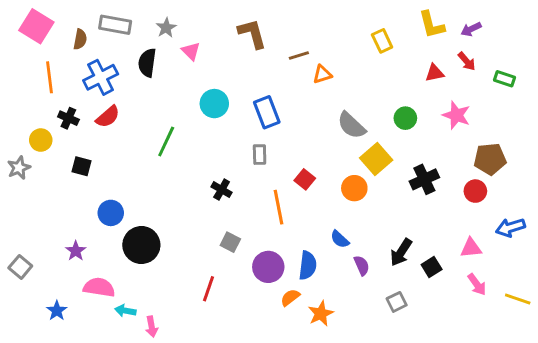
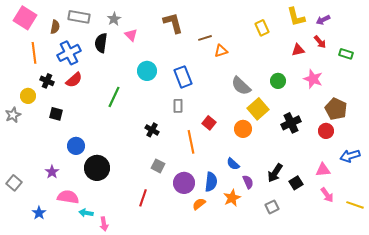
brown pentagon: (490, 159) -> (336, 109), turned 30
orange star: (321, 314) -> (232, 198), moved

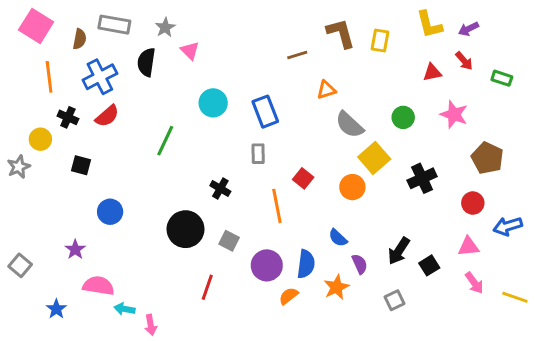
brown L-shape: (173, 23) -> (341, 33), moved
yellow rectangle: (262, 28) -> (380, 40), turned 35
orange triangle: (221, 51) -> (326, 90), moved
red circle: (326, 131) -> (473, 203), moved
black circle: (97, 168) -> (186, 229), moved

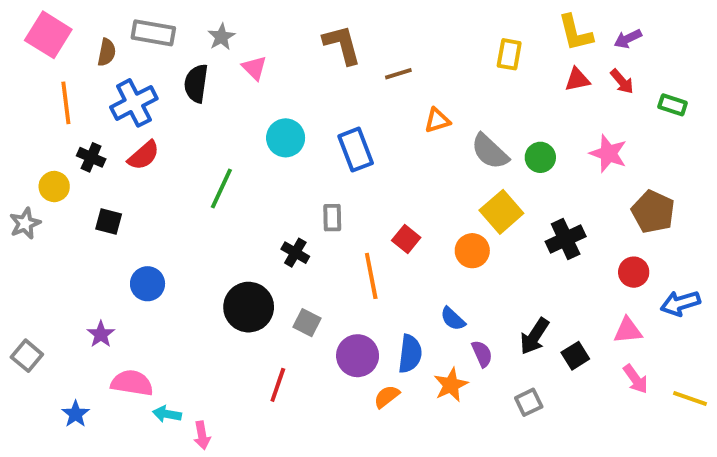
brown L-shape: (341, 33) -> (342, 45), moved
red triangle: (432, 72) -> (577, 80), moved
gray semicircle: (349, 125) -> (490, 152), moved
gray rectangle: (258, 154) -> (332, 218), moved

